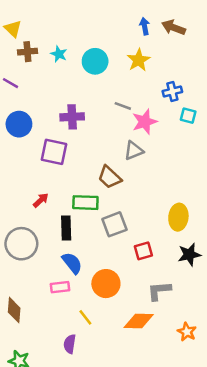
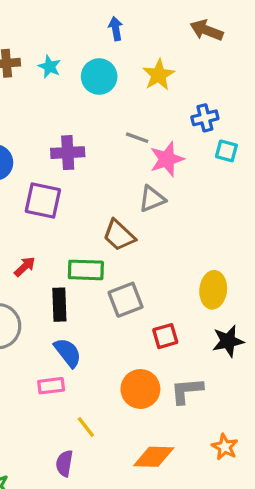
blue arrow: (145, 26) -> (116, 29), moved
orange circle: (106, 284) -> (140, 389), moved
orange diamond: (139, 321) -> (154, 457), moved

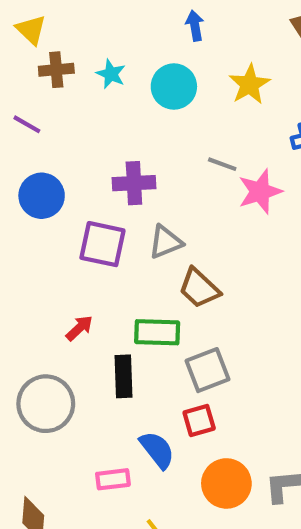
gray triangle: (152, 199) -> (165, 242), moved
red square: (165, 336) -> (199, 420), moved
blue semicircle: (68, 353) -> (157, 450), moved

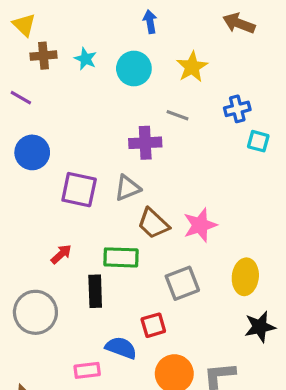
gray line: (222, 164) -> (178, 115), moved
purple cross: (134, 183) -> (145, 143), moved
pink star: (260, 192) -> (200, 225), moved
gray square: (208, 370) -> (182, 283), moved
blue semicircle: (157, 450) -> (121, 348), turned -32

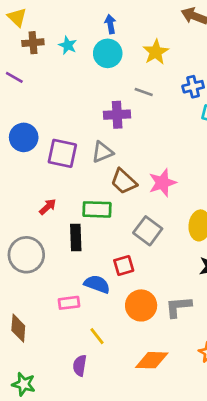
blue arrow: (150, 22) -> (110, 24), moved
blue circle: (32, 152) -> (24, 137), moved
gray square: (182, 283) -> (148, 231), turned -32

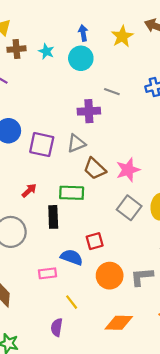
yellow star: (156, 52) -> (122, 36), moved
gray square: (148, 231) -> (129, 208), moved

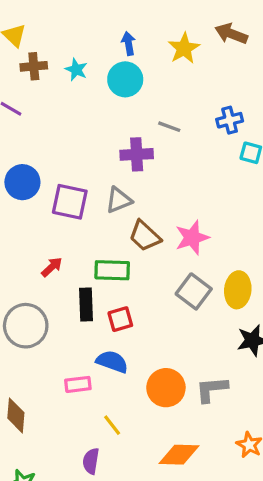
red square: (95, 241) -> (120, 319), moved

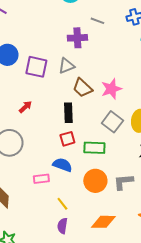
green rectangle: (112, 270) -> (94, 148), moved
black rectangle: (86, 304) -> (68, 113), moved
purple semicircle: (91, 461) -> (62, 226), moved

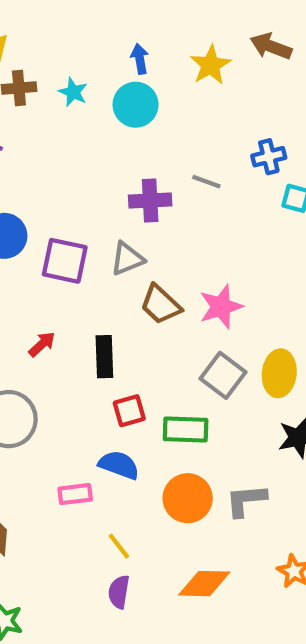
gray line: (97, 21) -> (206, 182), moved
black rectangle: (68, 113) -> (104, 357), moved

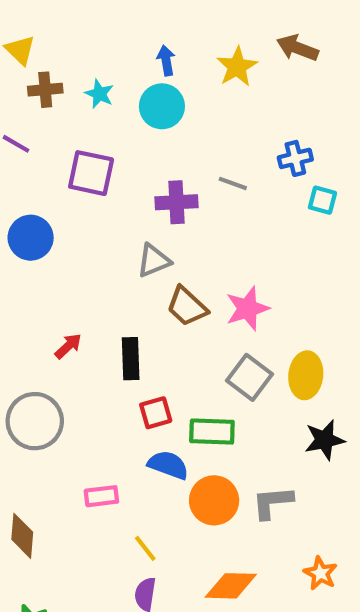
purple square: (65, 261) -> (91, 173), moved
blue semicircle: (119, 465) -> (168, 465), moved

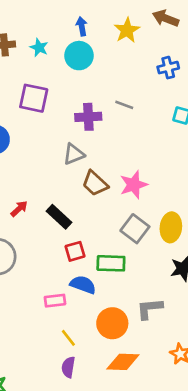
blue cross: (295, 158) -> (168, 68), moved
black rectangle: (131, 359) -> (59, 217), turned -45
pink rectangle: (101, 496) -> (55, 301), moved
orange circle: (214, 500) -> (112, 323), moved

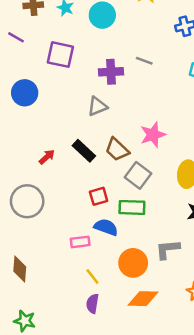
brown trapezoid: (95, 183) -> (117, 149), moved
black rectangle: (59, 217) -> (84, 151), moved
gray square: (135, 229) -> (138, 175), moved

